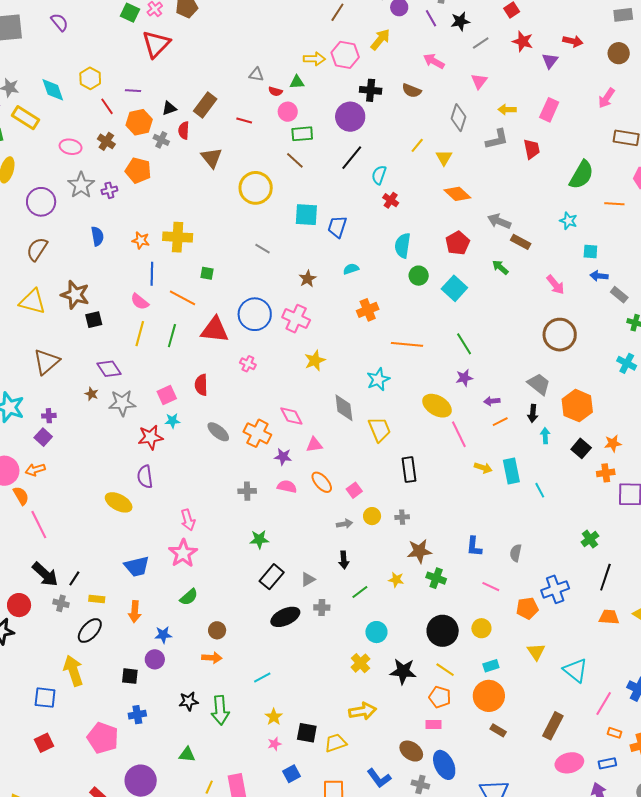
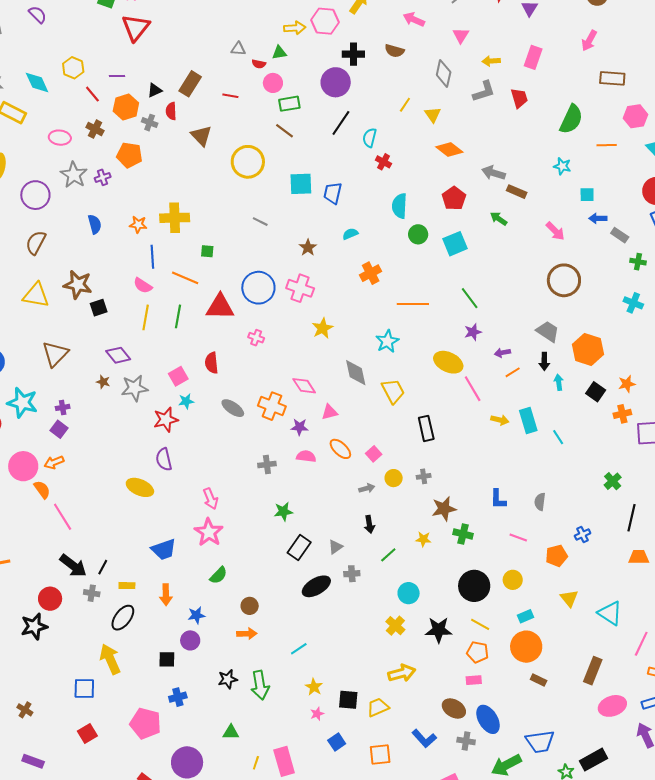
cyan square: (454, 288) -> (455, 244), turned 30
blue cross: (555, 589) -> (583, 535), size x0.6

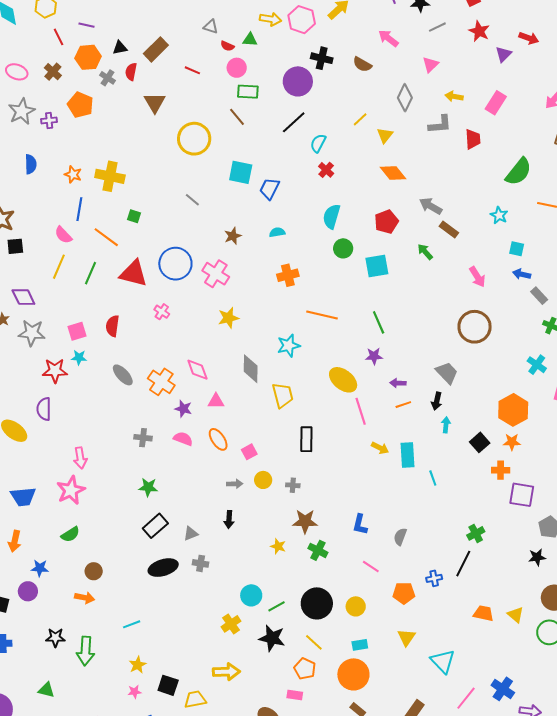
orange hexagon: (588, 349) -> (513, 410), moved
black line: (632, 518) -> (463, 564), moved
green line: (388, 555) -> (276, 606), moved

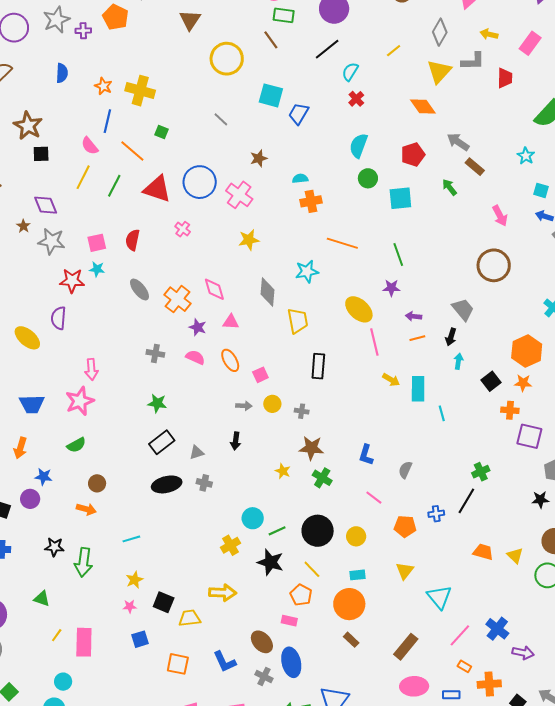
yellow triangle: (385, 135) -> (439, 71), moved, size x1.5
cyan semicircle: (277, 232) -> (300, 179), moved

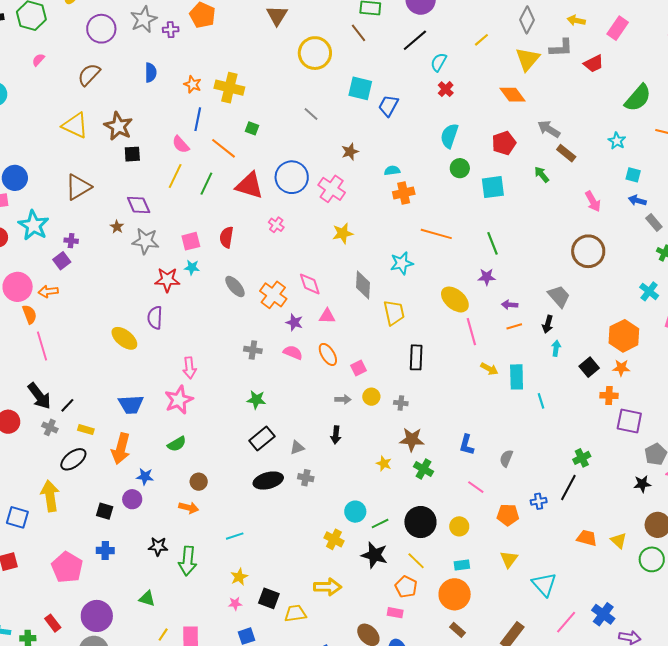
red trapezoid: (505, 78) -> (593, 64), turned 65
orange arrow: (20, 448) -> (121, 449), size x1.4
yellow cross: (231, 545) -> (334, 539), turned -30

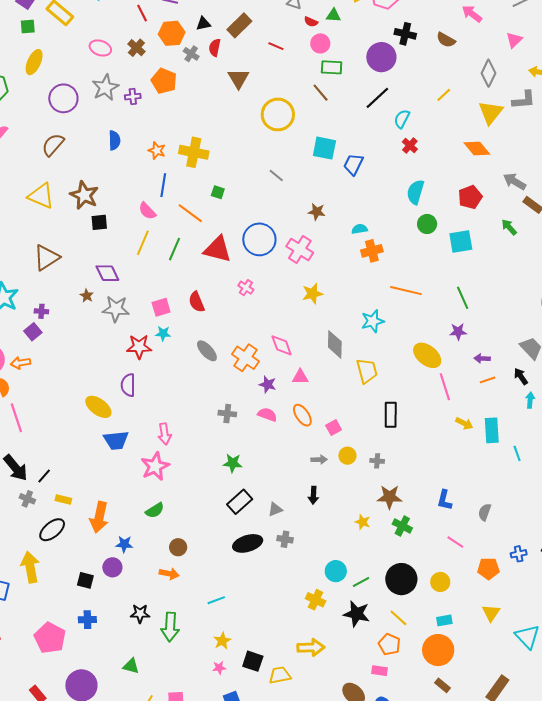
brown star: (350, 152) -> (317, 212), turned 30
red semicircle: (226, 237) -> (197, 302), turned -30
black arrow: (548, 324) -> (521, 376), turned 132
blue trapezoid: (131, 404) -> (116, 440), moved

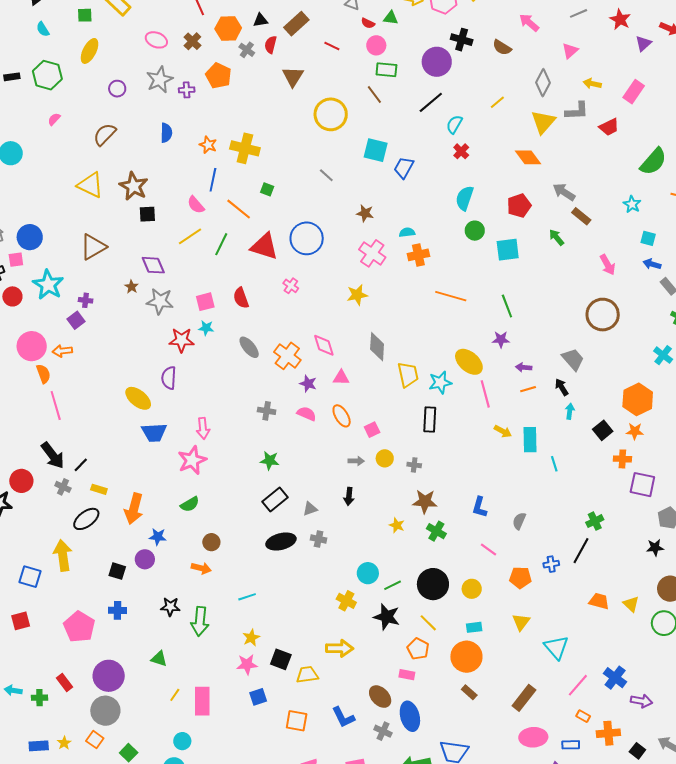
purple circle: (63, 98) -> (117, 89), size x0.6
yellow line: (143, 243) -> (190, 236), turned 30
pink cross: (300, 250) -> (372, 253), moved
cyan star: (373, 321) -> (440, 382), moved
pink star: (219, 668) -> (247, 664), size x1.5

